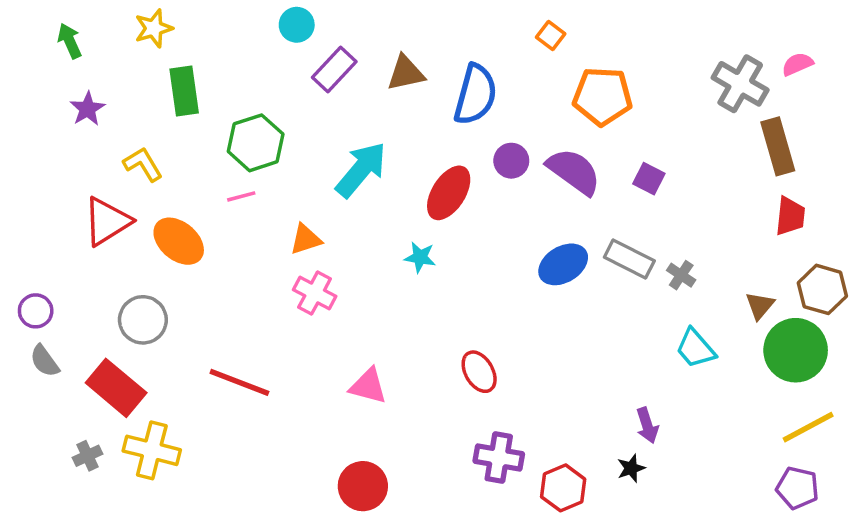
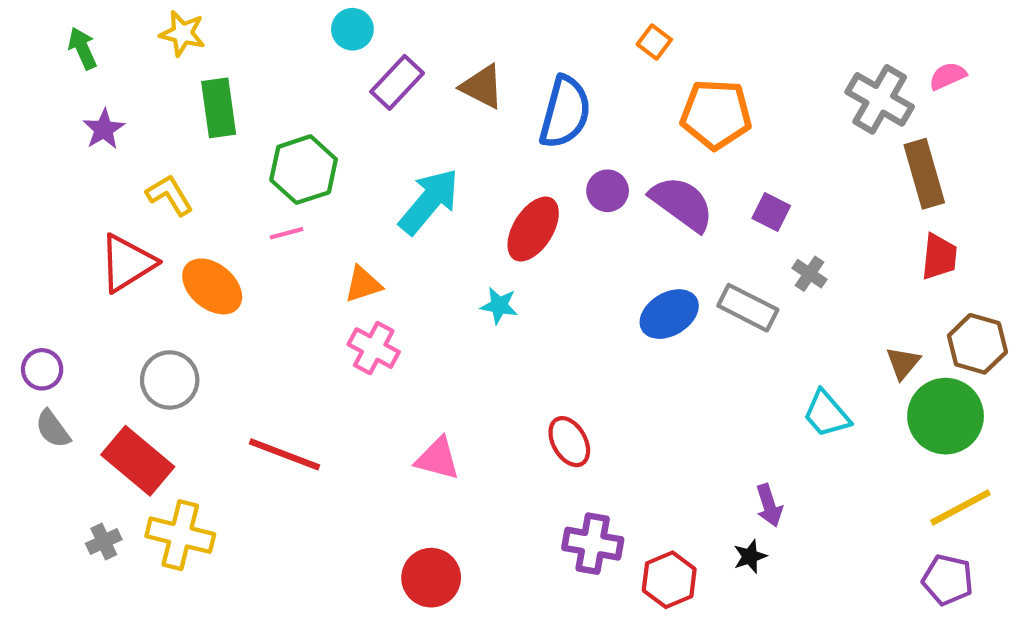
yellow star: (154, 28) -> (182, 33), turned 30
brown triangle: (406, 73) -> (482, 87), turned 39
gray cross: (681, 275) -> (809, 274), moved

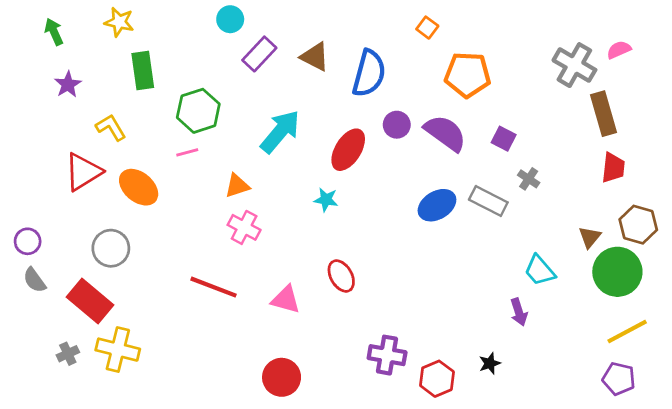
red ellipse: (569, 442) -> (341, 276), moved
red line: (284, 454) -> (214, 287), moved
purple arrow: (769, 505) -> (519, 312), moved

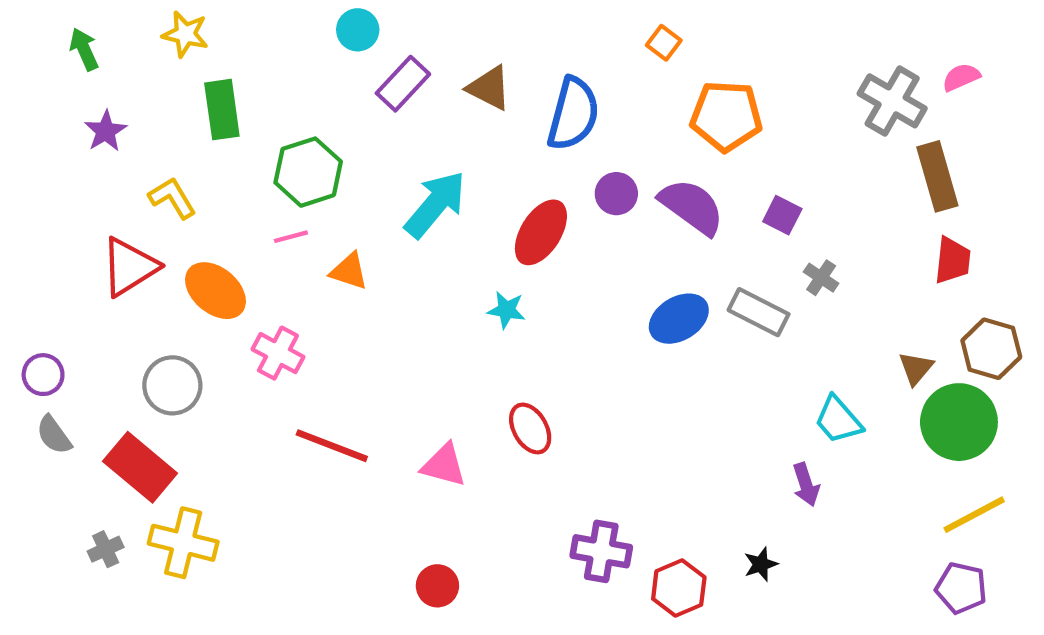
orange triangle: (237, 186) -> (349, 271), moved, turned 36
pink cross: (244, 227) -> (278, 353), moved
red circle: (282, 377) -> (437, 586), size x0.7

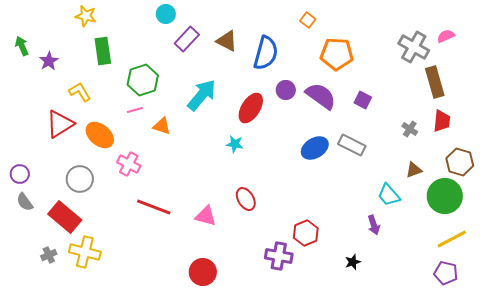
green arrow: (84, 49) -> (22, 46), moved
gray cross: (821, 278) -> (410, 129), moved
brown triangle: (916, 368) -> (414, 170), moved, turned 30
red circle: (437, 586) -> (203, 272), size x1.4
red hexagon: (679, 588) -> (306, 233), moved

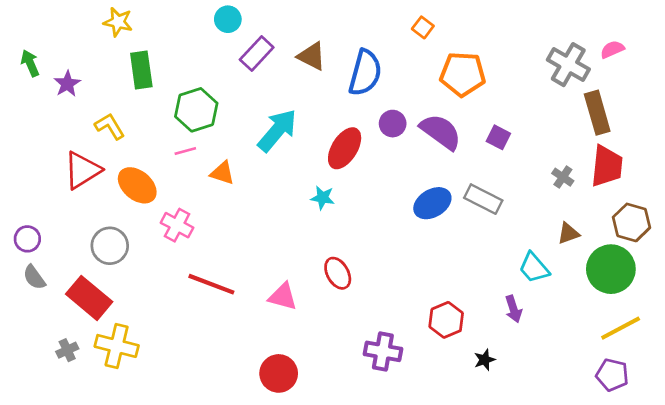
red trapezoid: (442, 121) -> (607, 166), size x1.4
red hexagon: (306, 233) -> (446, 320), moved

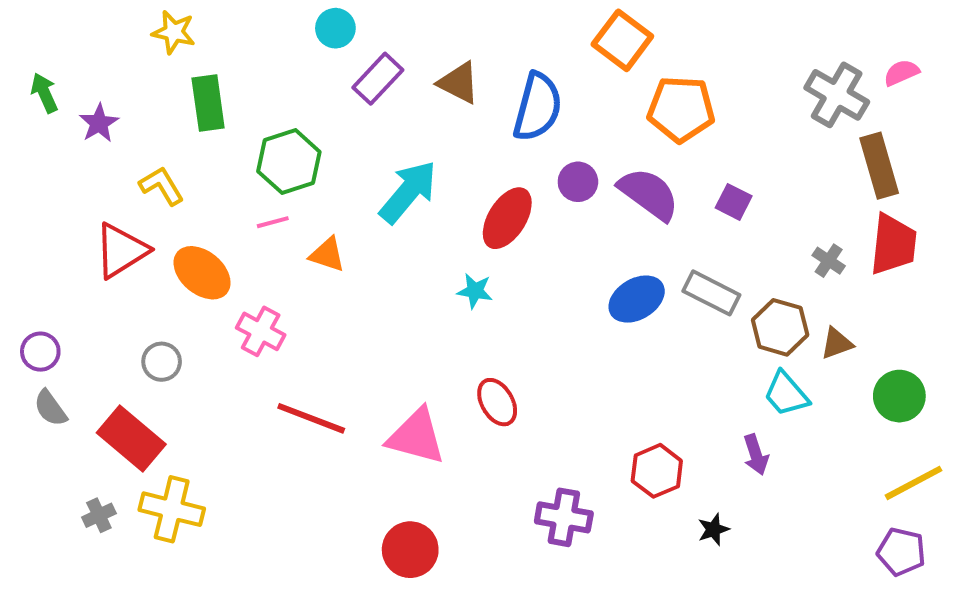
orange square: (423, 27) -> (622, 40), size x1.8
brown hexagon: (631, 222) -> (780, 327), moved
gray circle: (110, 246) -> (162, 362), size x0.7
green circle: (611, 269) -> (899, 396), size x0.7
pink triangle: (283, 297) -> (416, 436), size x1.4

